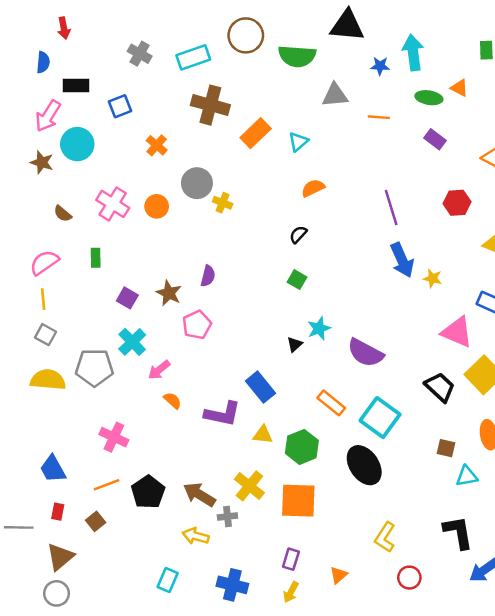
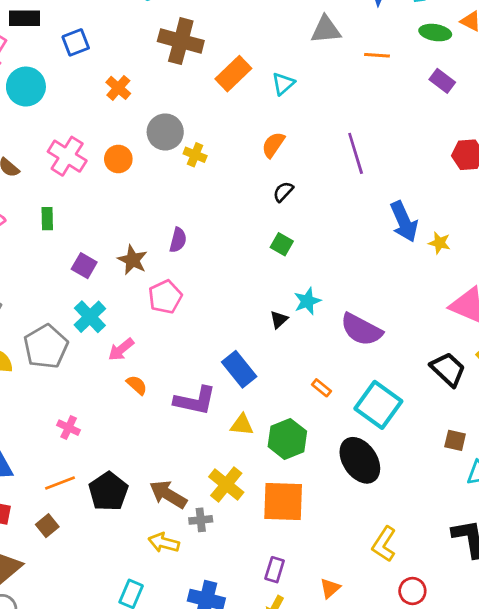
orange semicircle: (313, 188) -> (273, 145), moved, turned -30
purple line: (391, 208) -> (356, 153), moved
gray pentagon: (94, 368) -> (46, 347), turned -30
orange rectangle: (331, 403) -> (322, 388), size x0.6
pink cross: (114, 437) -> (69, 428), size x0.7

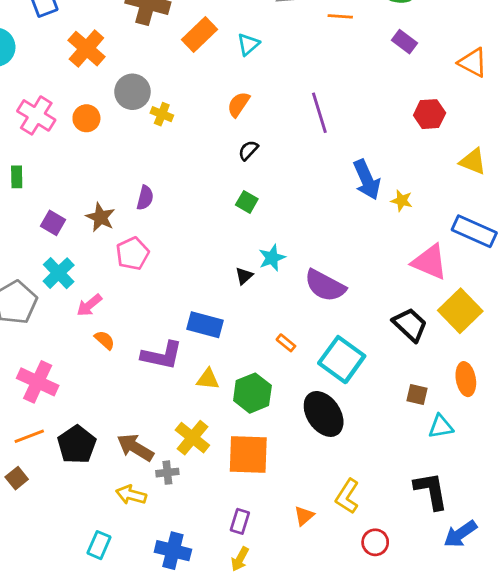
orange cross: (118, 88) -> (86, 49), size x1.5
blue rectangle: (239, 369) -> (205, 325), turned -36
pink cross: (69, 428) -> (38, 382), size x1.8
orange triangle: (330, 588) -> (304, 516), moved

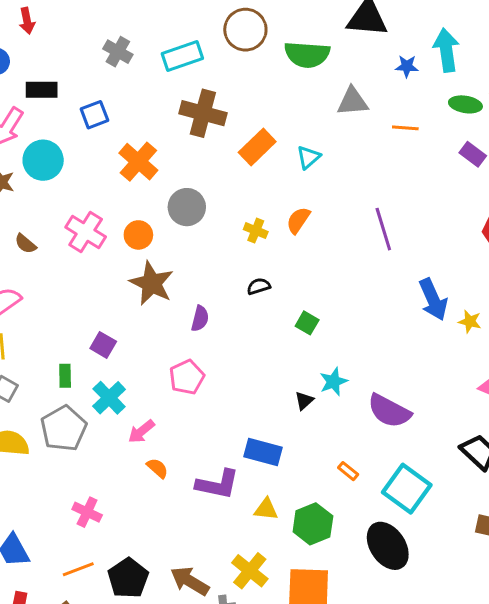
yellow cross: (162, 114) -> (256, 231), moved
black semicircle: (248, 150) -> (259, 286), moved, turned 30
green rectangle: (17, 177) -> (65, 376), moved
brown star: (100, 217) -> (152, 283), moved, size x1.4
pink cross: (38, 382) -> (87, 512), size x0.7

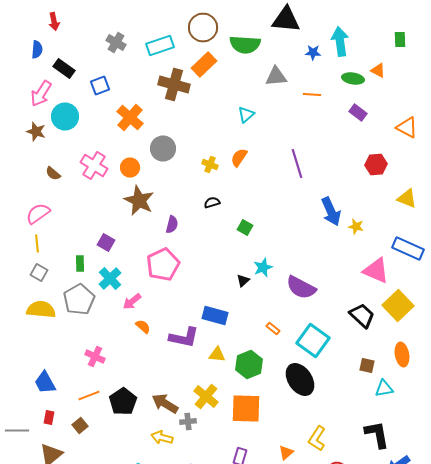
black rectangle: (42, 90) -> (64, 68), turned 35
orange rectangle: (257, 147) -> (204, 64), moved
pink pentagon: (187, 377) -> (163, 264), size x1.4

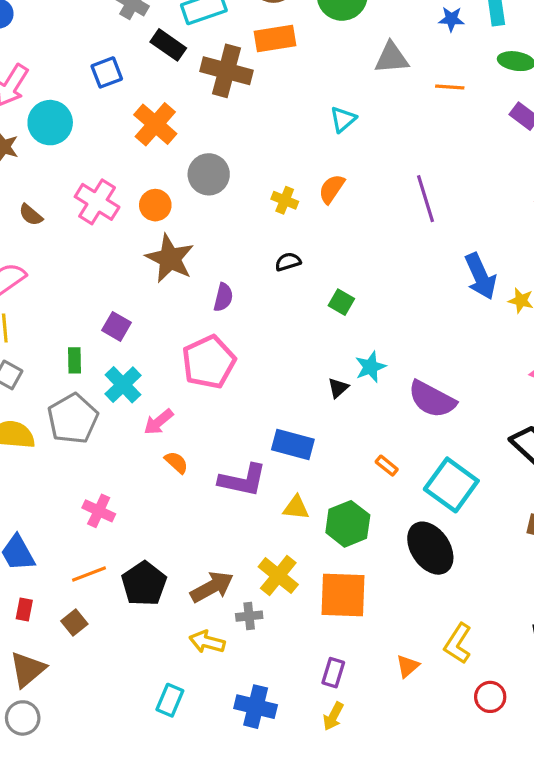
orange rectangle: (204, 64) -> (275, 38), turned 35
black rectangle: (64, 68) -> (168, 45), moved
brown arrow: (165, 404) -> (212, 587), turned 120

